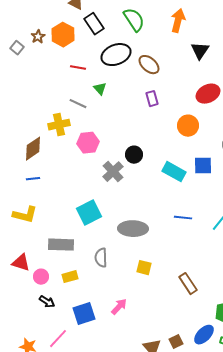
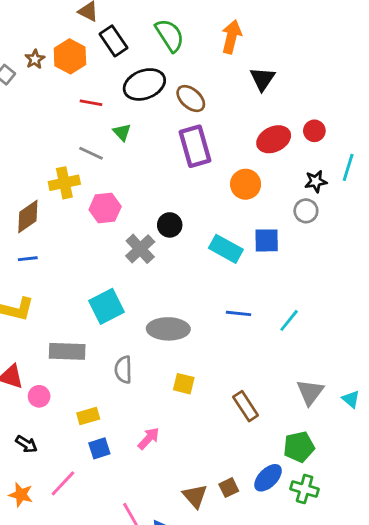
purple rectangle: (152, 99) -> (195, 146), size x1.8
yellow rectangle: (70, 277) -> (88, 416), moved
black arrow: (47, 302) -> (26, 444), moved
blue square: (84, 314) -> (99, 448), size x0.7

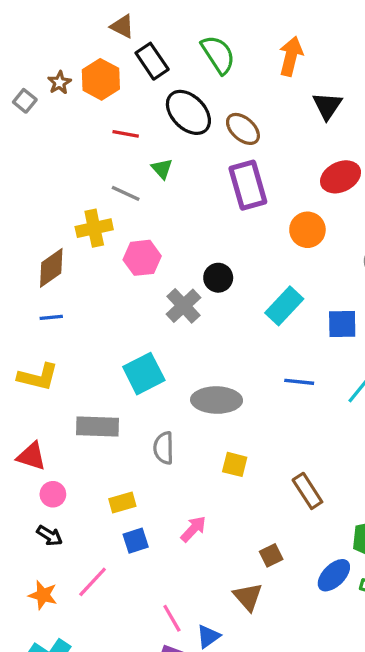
black ellipse: (144, 84) -> (188, 112), turned 66
blue square: (267, 240) -> (342, 324), moved
cyan rectangle: (226, 249) -> (284, 306), turned -76
pink circle: (39, 396) -> (53, 494), moved
brown square: (229, 488) -> (271, 555), moved

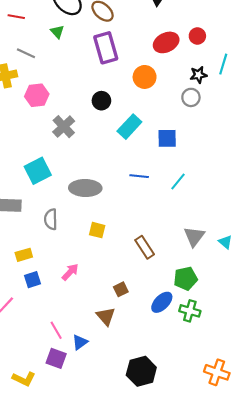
red line: (126, 134) -> (16, 17), moved
green triangle: (162, 169) -> (57, 32), moved
black circle: (218, 278) -> (101, 101), moved

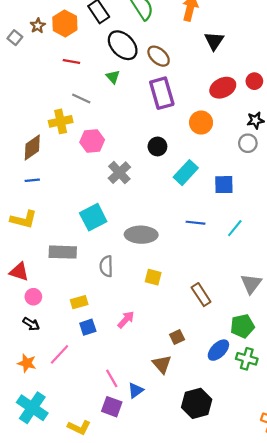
black hexagon: (141, 371) -> (197, 403), moved

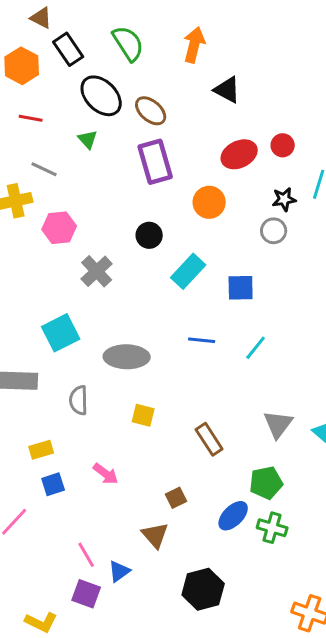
black triangle: (214, 41) -> (227, 90), turned -36
pink arrow: (126, 320) -> (106, 474), turned 84

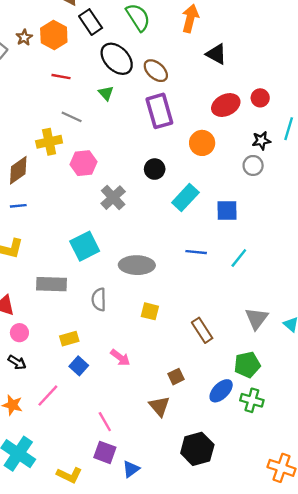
blue square: (53, 484) -> (79, 366), turned -30
blue triangle: (119, 571) -> (131, 469), moved

